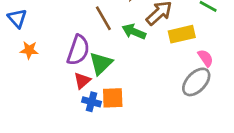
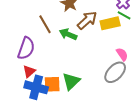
yellow rectangle: (182, 34) -> (110, 23), moved
green triangle: (101, 63) -> (71, 81), moved
blue cross: (91, 102) -> (36, 87), size x1.6

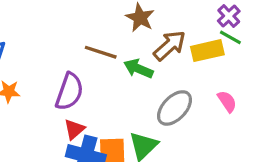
brown line: (45, 24) -> (101, 52), turned -42
gray ellipse: (115, 72) -> (175, 108), moved

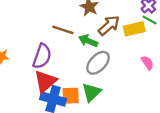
gray ellipse: (175, 108) -> (98, 63), moved
red triangle: (74, 129) -> (45, 81), size x1.6

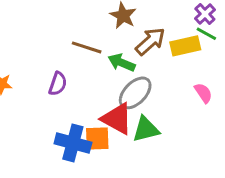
purple semicircle: (42, 56) -> (58, 84), size x0.7
red triangle: (45, 81) -> (117, 119), moved, turned -50
green triangle: (91, 92) -> (146, 129), moved, turned 30

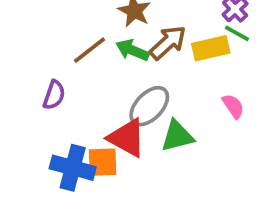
brown line: (87, 47) -> (90, 50), turned -56
green arrow: (121, 63) -> (132, 50), moved
green triangle: (146, 129) -> (177, 136), moved

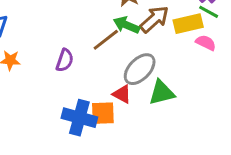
brown line: (90, 50) -> (106, 40), moved
pink semicircle: (233, 106) -> (206, 43), moved, turned -30
red triangle: (127, 138) -> (122, 94), size x0.6

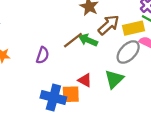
green arrow: (126, 25) -> (88, 40), moved
gray ellipse: (140, 69) -> (128, 52), moved
green triangle: (162, 93) -> (114, 79), turned -30

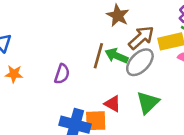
brown line: (73, 40) -> (98, 56), turned -36
gray ellipse: (128, 52) -> (140, 62), moved

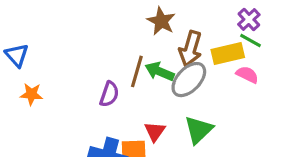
brown arrow: (141, 38) -> (190, 49), turned 148
purple semicircle: (62, 74) -> (109, 94), moved
red triangle: (113, 104) -> (155, 131), turned 36

